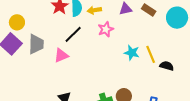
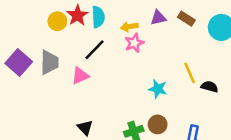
yellow arrow: (94, 10) -> (129, 27), moved
yellow circle: (17, 22) -> (57, 21), moved
cyan star: (132, 53) -> (158, 89), moved

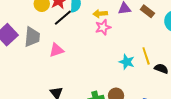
black line: (94, 50) -> (63, 18), moved
cyan star: (158, 89) -> (127, 62), moved

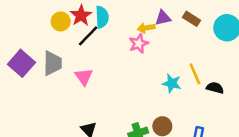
yellow arrow: (100, 14) -> (146, 28), moved
pink triangle: (56, 50) -> (84, 77), turned -42

